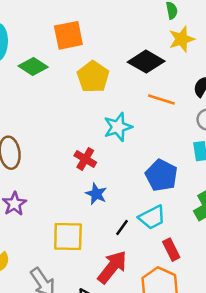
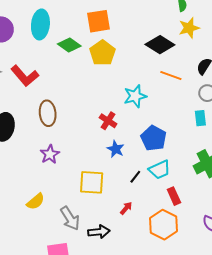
yellow pentagon: (93, 77) -> (102, 53), moved
blue pentagon: (161, 175) -> (154, 138), moved
red arrow: (112, 267) -> (126, 208), size x0.5

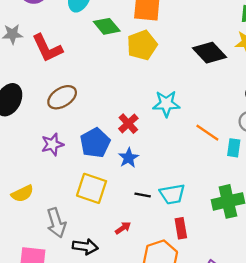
orange line: (171, 76) -> (207, 133), moved
brown ellipse: (48, 113) -> (62, 97), turned 50
blue pentagon: (154, 138) -> (95, 143), moved
black line: (135, 177) -> (143, 195), turned 48

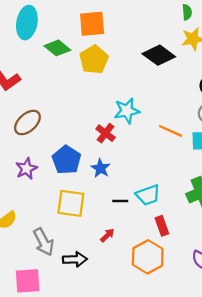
red cross: (128, 124) -> (106, 133), moved

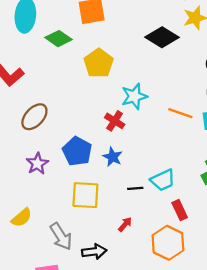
yellow pentagon: (94, 60) -> (99, 63), moved

